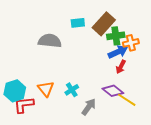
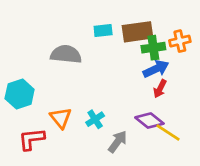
brown rectangle: (104, 24) -> (137, 32), turned 40
orange cross: (131, 43) -> (180, 41), moved
cyan hexagon: (15, 91) -> (20, 94), moved

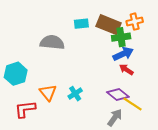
brown rectangle: (137, 32) -> (109, 25), turned 30
orange cross: (180, 41) -> (135, 22), moved
red arrow: (160, 89) -> (126, 70), turned 96
gray arrow: (118, 142) -> (115, 118), moved

